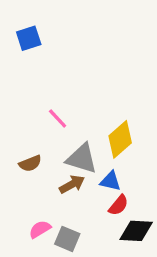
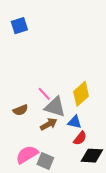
pink line: (58, 119) -> (44, 94), moved
pink semicircle: (40, 229) -> (27, 154), size x1.5

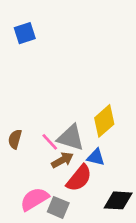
pink line: (44, 94) -> (50, 142), moved
brown semicircle: (20, 110) -> (15, 139), moved, turned 128
red semicircle: (80, 138) -> (79, 178), moved, size x1.5

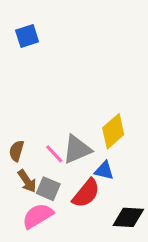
gray triangle: (71, 138) -> (77, 149), turned -40
brown arrow: (62, 160) -> (27, 181), moved, turned 85
gray square: (58, 207) -> (48, 189), moved

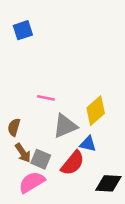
pink line: (54, 154) -> (46, 98), moved, turned -36

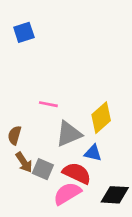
red semicircle: (73, 163) -> (77, 173), turned -104
pink semicircle: (32, 182) -> (67, 194), moved

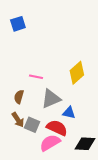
yellow diamond: (101, 118) -> (77, 73), moved
brown semicircle: (14, 135) -> (19, 97), moved

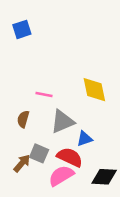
yellow diamond: (77, 73) -> (94, 90), turned -60
blue triangle: (69, 113) -> (84, 139), turned -32
brown arrow: (18, 120) -> (22, 163), moved, turned -105

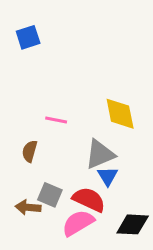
gray triangle: (62, 122) -> (100, 154), moved
blue triangle: (84, 139) -> (108, 176), turned -42
brown arrow: (22, 163) -> (28, 207), turned -126

